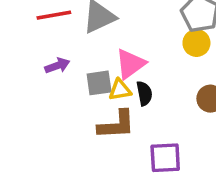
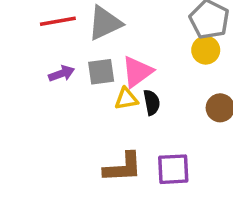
gray square: (99, 83) -> (101, 72), moved
brown L-shape: (116, 125) -> (123, 167), moved

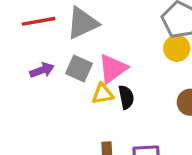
gray square: (101, 72) -> (79, 69), turned 32

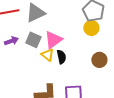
yellow triangle: (103, 94) -> (47, 55), turned 48

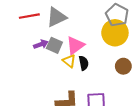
yellow circle: (91, 28) -> (115, 33), size x1.6
purple arrow: (11, 41) -> (41, 44), moved

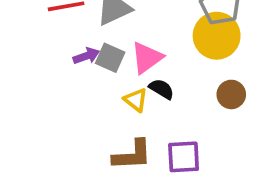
yellow triangle: (69, 61) -> (136, 100), moved
black semicircle: (84, 63) -> (162, 89), turned -48

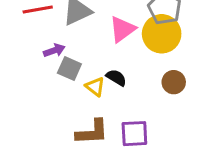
gray square: (110, 58) -> (69, 69), moved
pink triangle: (147, 58) -> (122, 29), moved

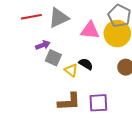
pink triangle: (122, 29) -> (90, 30), turned 42

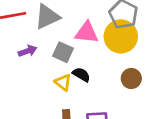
gray square: (53, 58) -> (63, 52), moved

